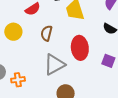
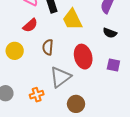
orange cross: (18, 80) -> (37, 95), moved

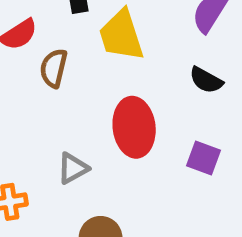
brown semicircle: (48, 47) -> (54, 68), moved
gray triangle: (60, 77) -> (73, 168), size x0.6

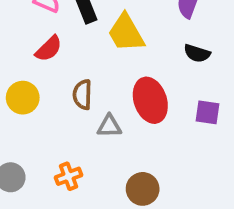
brown semicircle: (54, 68) -> (82, 95), moved
gray triangle: (73, 168) -> (109, 126), moved, turned 40

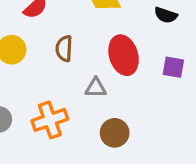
gray triangle: (109, 126) -> (96, 88), moved
orange cross: (69, 176) -> (50, 120), size x1.5

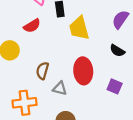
brown semicircle: (64, 49) -> (42, 71), moved

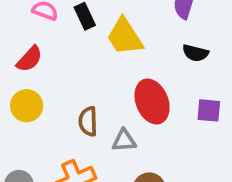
red semicircle: (32, 26) -> (29, 59), moved

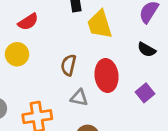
purple square: (209, 110) -> (145, 93), turned 30
brown semicircle: (88, 121) -> (69, 65), moved

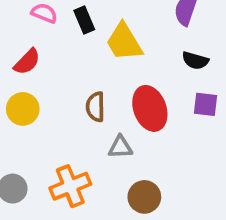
purple square: (145, 93) -> (206, 104), moved, turned -30

